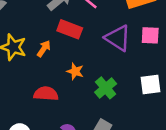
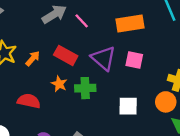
red rectangle: (70, 29) -> (66, 55), moved
green cross: (106, 88) -> (85, 88), moved, turned 30

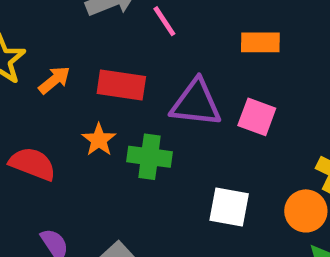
orange rectangle: (130, 23) -> (260, 42), size x0.7
red rectangle: (66, 55) -> (121, 85), turned -30
purple triangle: (104, 58) -> (196, 103), turned -44

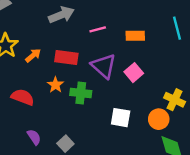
pink line: (164, 21) -> (98, 29), moved, turned -70
purple triangle: (196, 103) -> (104, 66), turned 36
pink square: (257, 117) -> (134, 73), turned 30

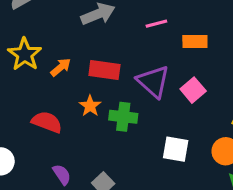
pink line: (98, 29) -> (156, 24), moved

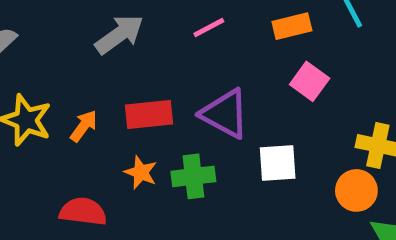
orange rectangle: (195, 41) -> (292, 26), moved
pink square: (193, 90) -> (310, 81), moved
white square: (176, 149) -> (278, 163), moved

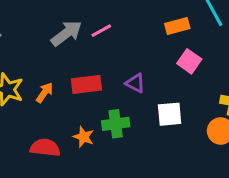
pink line: (209, 28) -> (101, 31), moved
purple triangle: (225, 114) -> (135, 83), size x0.6
orange star: (141, 172) -> (84, 137), moved

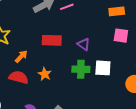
pink square: (189, 61) -> (121, 36), turned -35
orange arrow: (45, 93) -> (21, 56), moved
green cross: (116, 124) -> (81, 69), moved

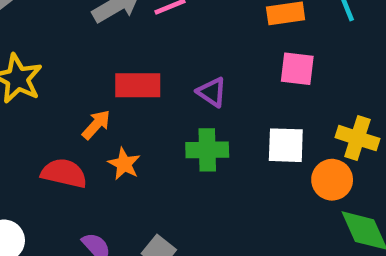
orange arrow: (21, 56) -> (96, 125), moved
white square: (103, 68) -> (286, 145), moved

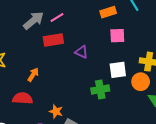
red rectangle: (138, 85) -> (53, 40), moved
green cross: (207, 150) -> (100, 89), moved
orange star: (124, 164) -> (56, 111), moved

